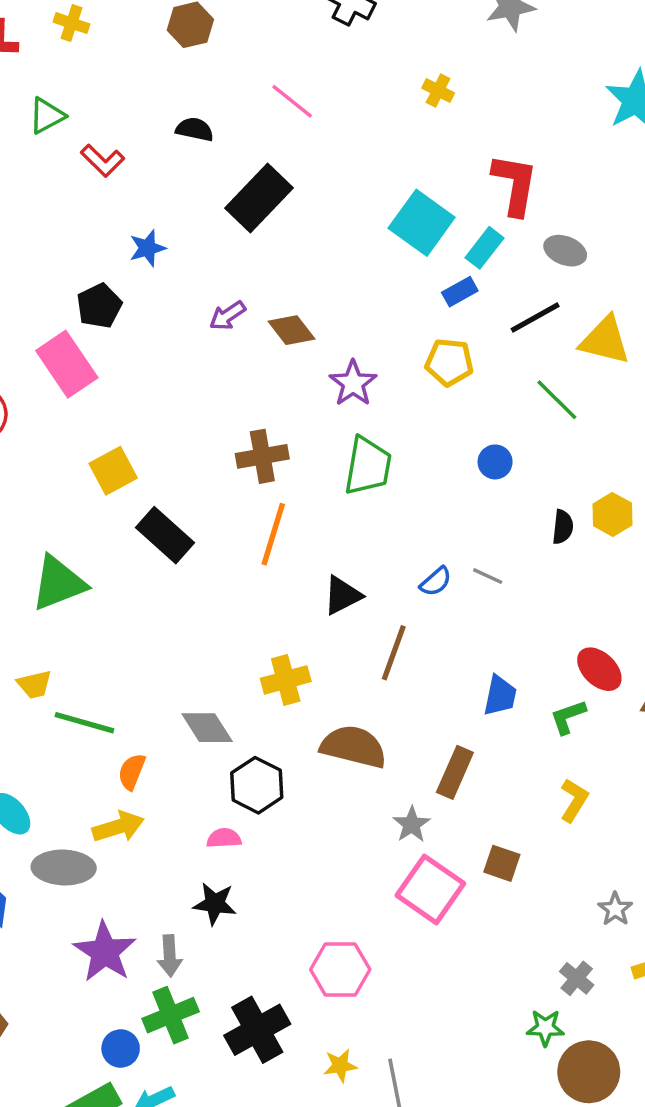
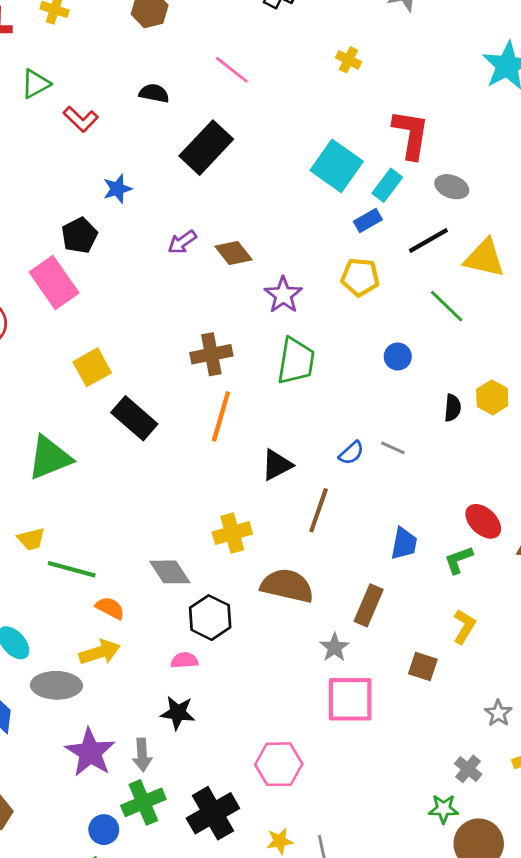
orange semicircle: (132, 772) -> (110, 608), turned 96
brown square: (502, 863) -> (423, 666), moved
pink square: (430, 889) -> (350, 699), turned -34

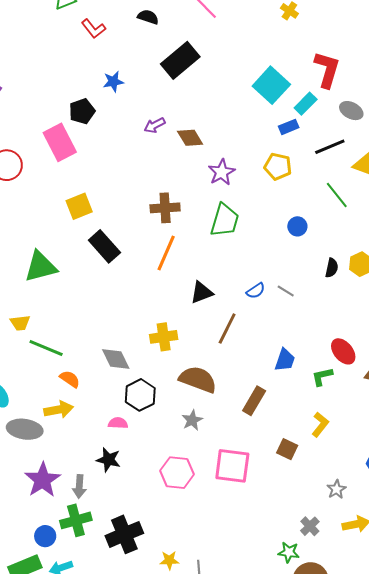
gray star: (334, 647) -> (192, 420), moved
pink hexagon: (279, 764) -> (177, 473), moved

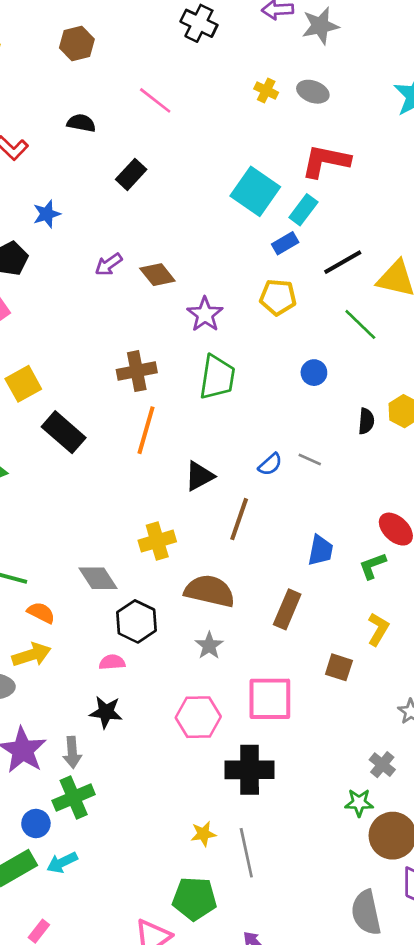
black rectangle: (180, 60) -> (131, 174), size x0.6
red L-shape: (327, 70) -> (326, 161), turned -87
gray ellipse: (351, 111) -> (313, 92), moved
black cross: (124, 534) -> (250, 770), moved, turned 30

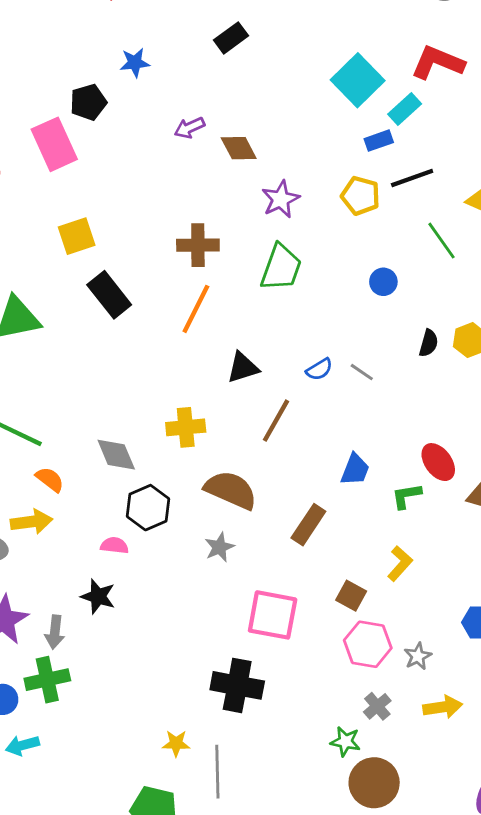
black line: (343, 262) -> (412, 178), moved
pink hexagon: (198, 717) -> (368, 644), moved

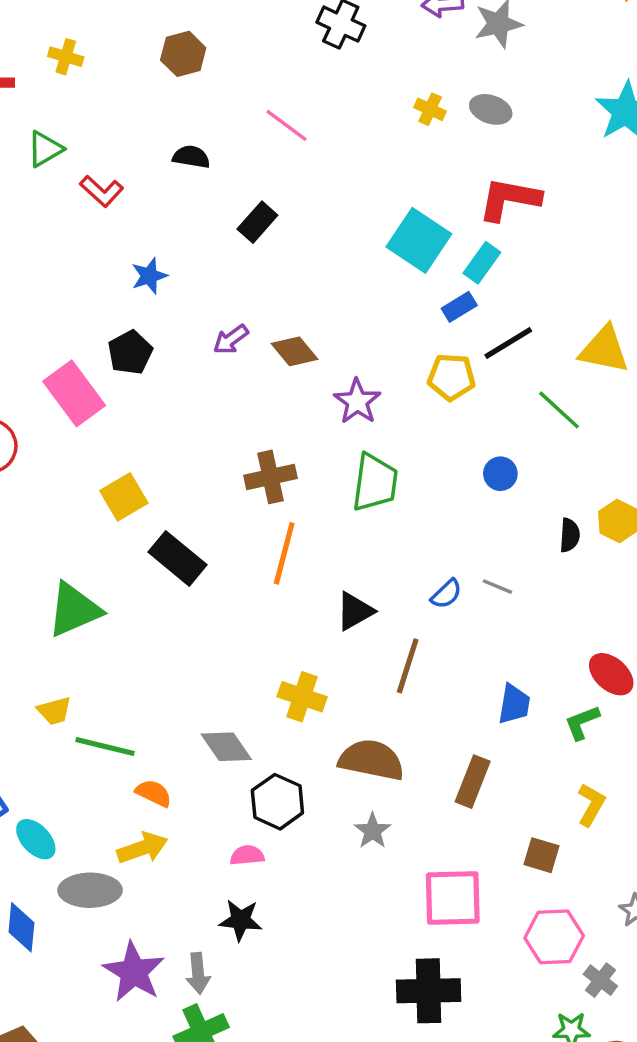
black pentagon: (88, 102) -> (130, 352), moved
yellow cross: (186, 427) -> (302, 697), turned 36
pink hexagon: (368, 644) -> (554, 937), moved

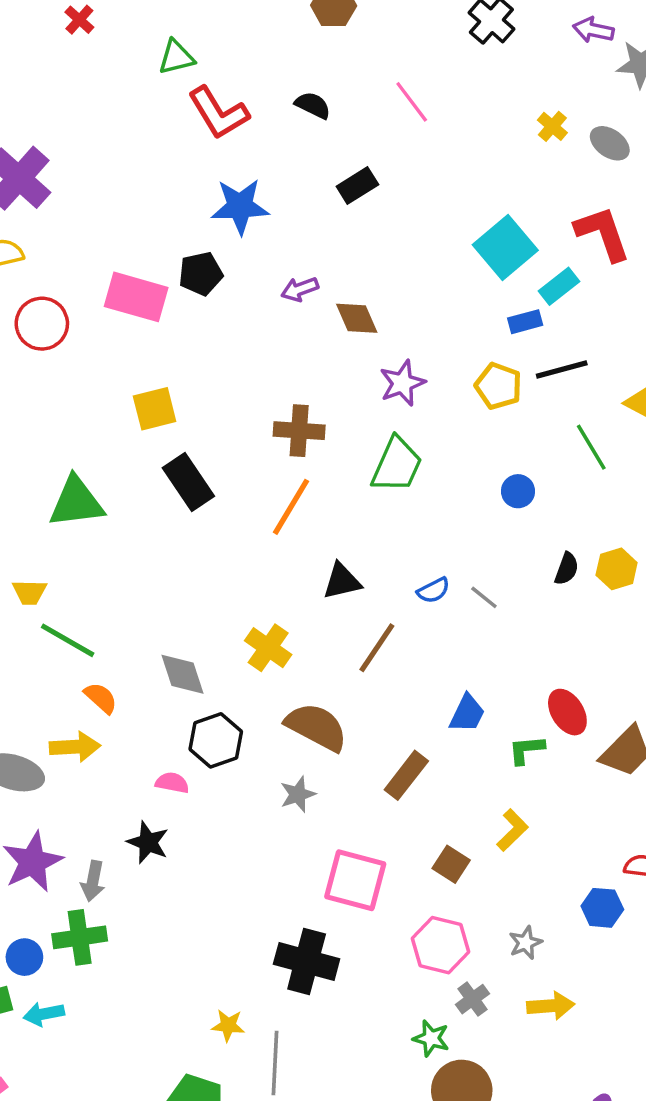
red L-shape: (102, 191) -> (218, 113), size x1.5
red L-shape: (509, 199) -> (603, 233), turned 44
blue star: (149, 276) -> (240, 206), size x1.6
pink rectangle: (74, 393) -> (136, 297), turned -54

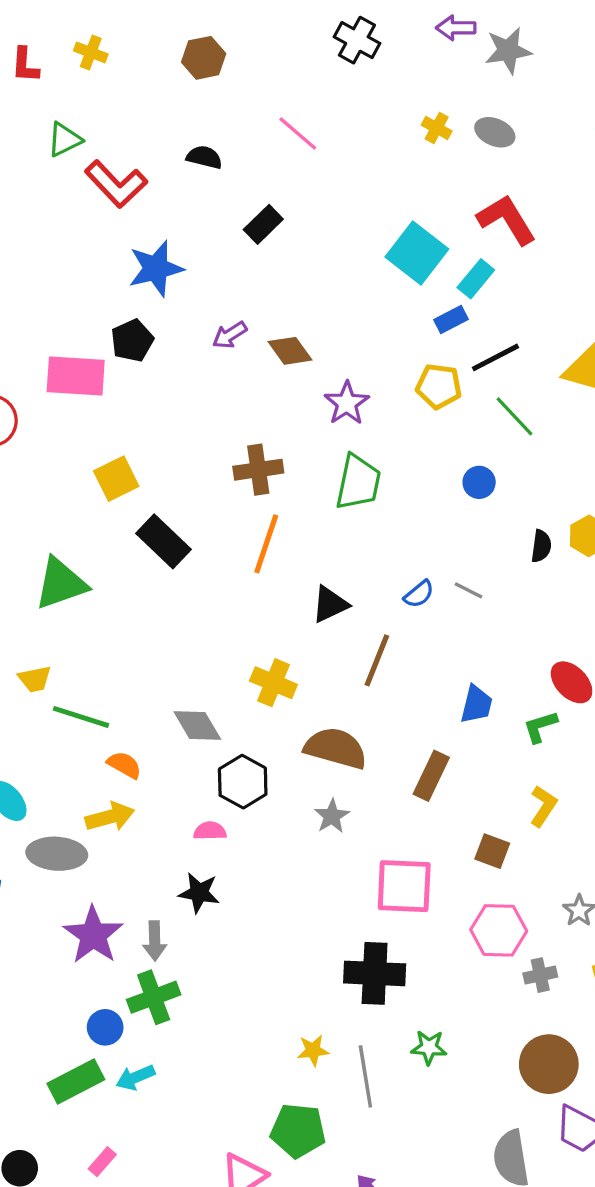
green line: (591, 447) -> (514, 416), moved
gray cross: (472, 999) -> (540, 975), turned 36
green star: (431, 1038) -> (429, 1047), moved

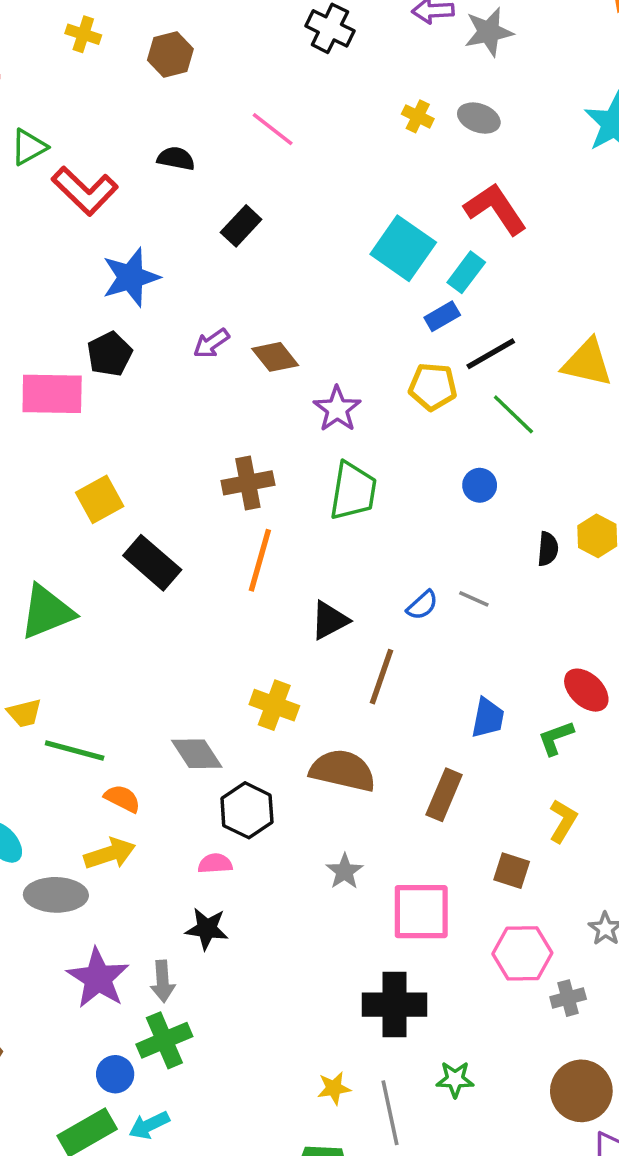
yellow cross: (91, 52) -> (83, 34), moved
gray star: (332, 816) -> (345, 871), moved

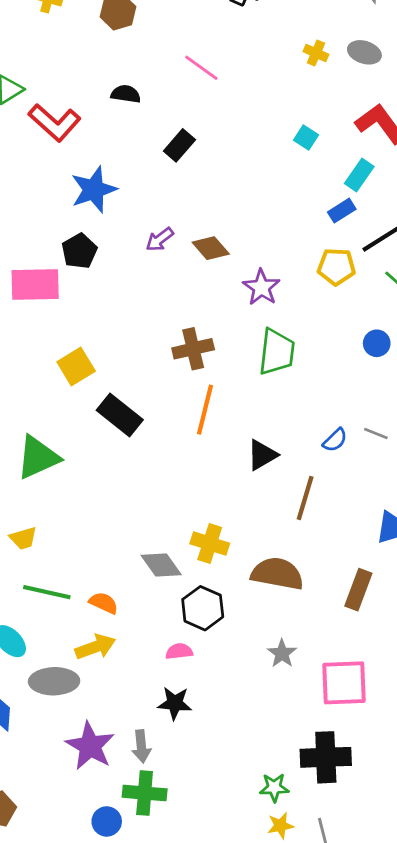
cyan square: (403, 248) -> (306, 137), moved, size x0.5
yellow cross: (274, 705) -> (210, 543), moved
green line: (75, 750) -> (47, 592), moved
green cross: (164, 1040) -> (145, 793), turned 30
green star: (455, 1079) -> (274, 788), moved

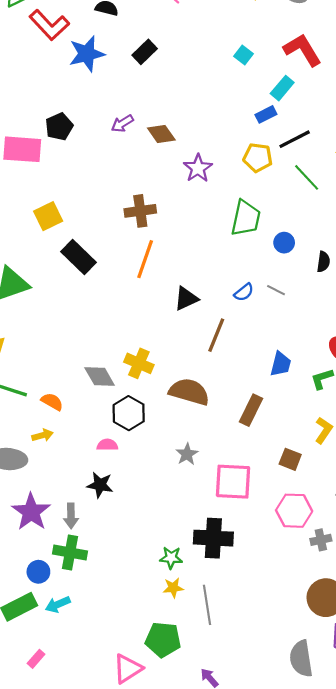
blue star: (94, 190) -> (87, 54), moved
blue circle: (377, 343) -> (284, 243), moved
green trapezoid: (277, 352) -> (246, 218), moved
yellow arrow: (95, 647) -> (43, 435), size x0.7

